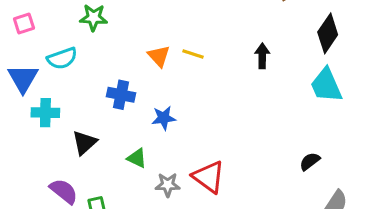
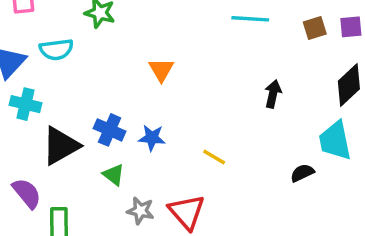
yellow line: (193, 54) -> (214, 157), moved
blue cross: (121, 95) -> (110, 130), moved
black triangle: (84, 143) -> (61, 146), size x1.4
black semicircle: (310, 161) -> (302, 173), moved

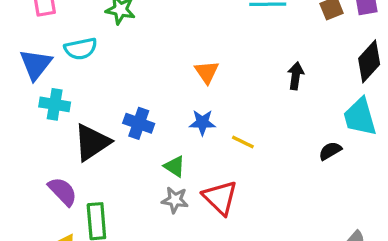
orange triangle: (161, 70) -> (207, 72), moved
blue star: (152, 138) -> (202, 122), moved
green triangle: (114, 175) -> (175, 166), moved

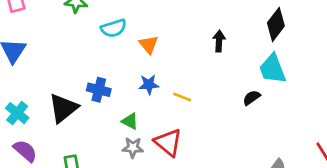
cyan semicircle: (81, 49) -> (114, 28), moved
cyan cross: (55, 104) -> (17, 113), moved, turned 35
purple semicircle: (63, 191) -> (25, 151), moved

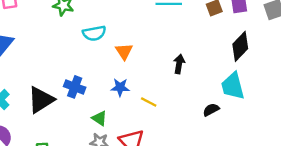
black arrow: (219, 41) -> (179, 64), moved

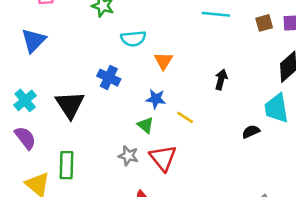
blue cross: (75, 87) -> (109, 78), moved
black triangle: (41, 100) -> (70, 105), turned -36
green triangle: (99, 118) -> (145, 125), moved

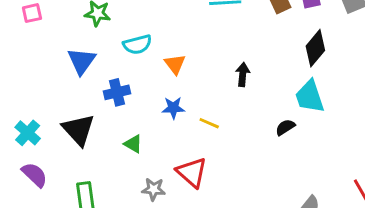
blue triangle: (34, 40) -> (82, 61), moved
blue cross: (109, 78) -> (117, 92), turned -30
green triangle: (145, 125) -> (133, 144), moved
gray star: (128, 156) -> (154, 189), moved

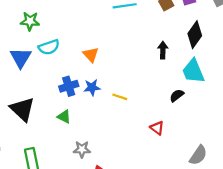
cyan semicircle: (137, 44) -> (49, 47), moved
black arrow: (243, 74) -> (163, 50), moved
blue cross: (117, 92) -> (69, 86), moved
red triangle: (192, 172) -> (157, 128), moved, size x0.6

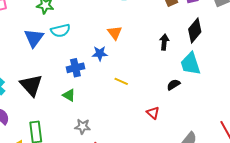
orange triangle: (91, 55) -> (115, 33), moved
blue star: (92, 87) -> (100, 54), moved

